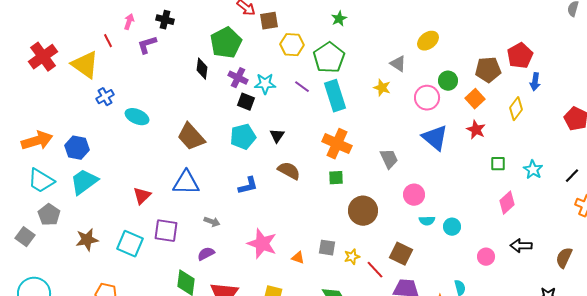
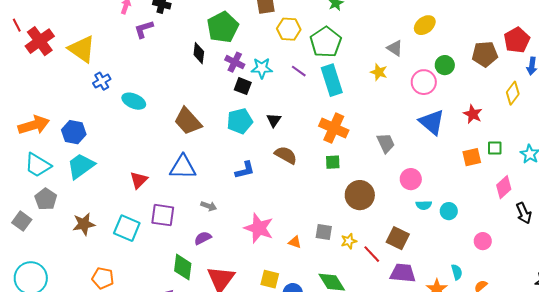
red line: (108, 41) -> (17, 25), moved
orange square: (475, 99) -> (472, 157), moved, turned 30
black arrow: (521, 246) -> (524, 213), moved, turned -115

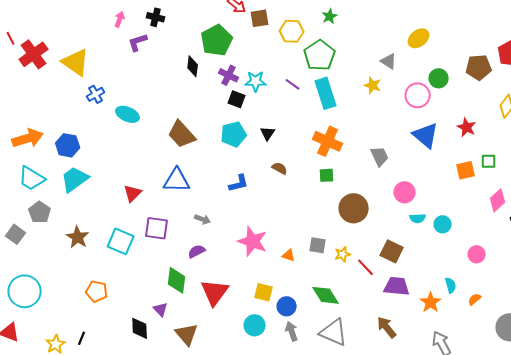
yellow hexagon: (289, 29) -> (292, 31), moved
brown semicircle: (286, 155) -> (280, 168), size x0.7
brown star: (84, 224) -> (78, 237), turned -30

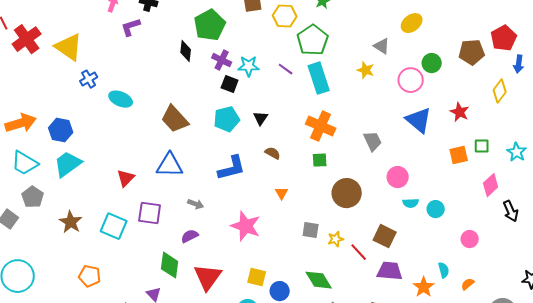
blue L-shape: (239, 183) -> (232, 168), size x1.4
orange triangle: (289, 255) -> (282, 193), moved, turned 40

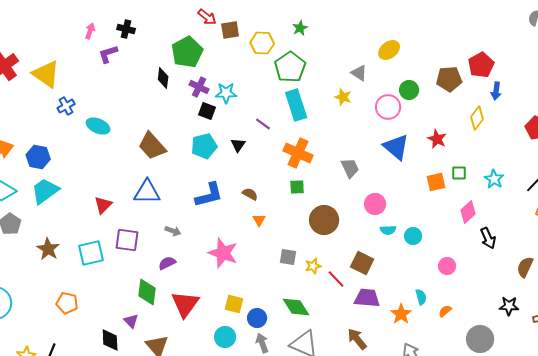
purple line: (286, 69) -> (263, 124), moved
brown semicircle: (273, 153) -> (250, 194), moved
cyan square: (114, 226) -> (91, 253), turned -36

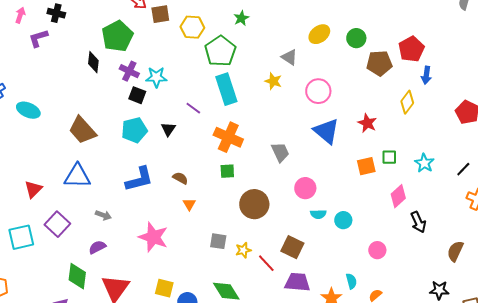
green star: (300, 28) -> (241, 18), moved
green circle: (409, 90) -> (356, 38), moved
purple square: (127, 240) -> (57, 224), turned 35

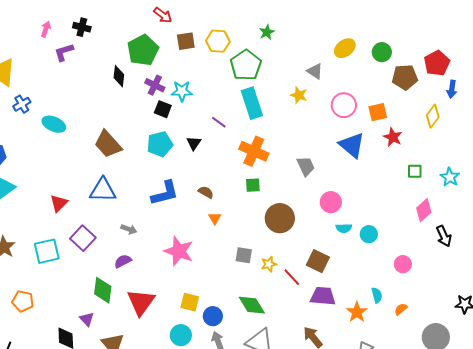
brown square: (160, 14) -> (186, 41), moved
orange square: (366, 166) -> (378, 112), moved

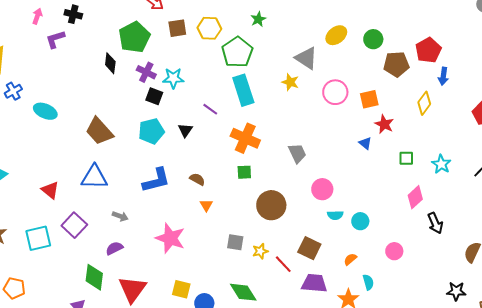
gray triangle: (315, 71) -> (306, 58), size x1.4
blue triangle: (352, 145) -> (365, 143), moved, size x0.5
red triangle: (59, 203) -> (50, 190), turned -36
orange semicircle: (401, 309) -> (350, 259), moved

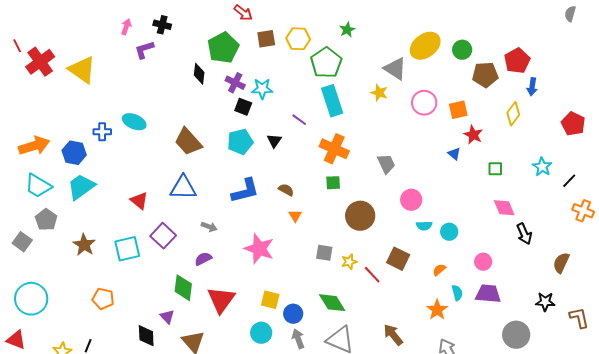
yellow ellipse: (336, 35) -> (425, 46), size x1.4
blue cross: (13, 91) -> (102, 132), moved, turned 30
cyan star: (441, 164) -> (542, 167), moved
pink diamond: (415, 197) -> (504, 208), turned -70
purple trapezoid: (314, 283) -> (488, 294), moved

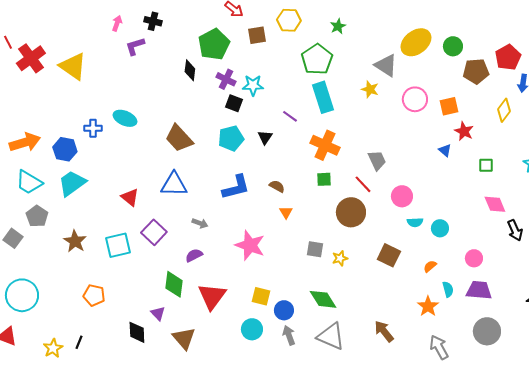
yellow hexagon: (298, 39) -> (289, 20), moved
red line: (372, 275) -> (363, 184), moved
gray circle: (516, 335) -> (487, 331), moved

